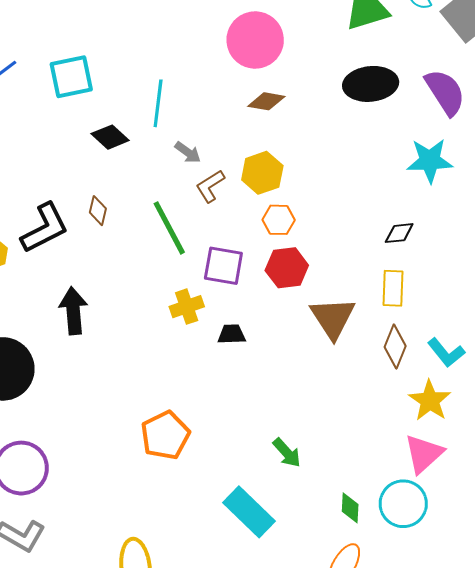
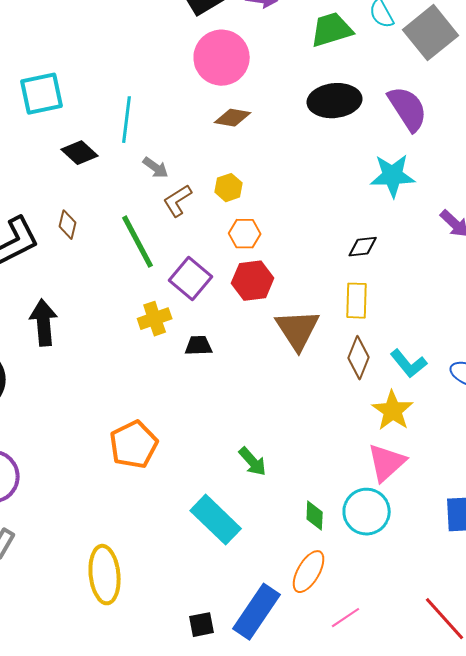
yellow hexagon: (262, 173) -> (229, 188), size x0.7
purple square: (223, 266) -> (191, 279), turned 30

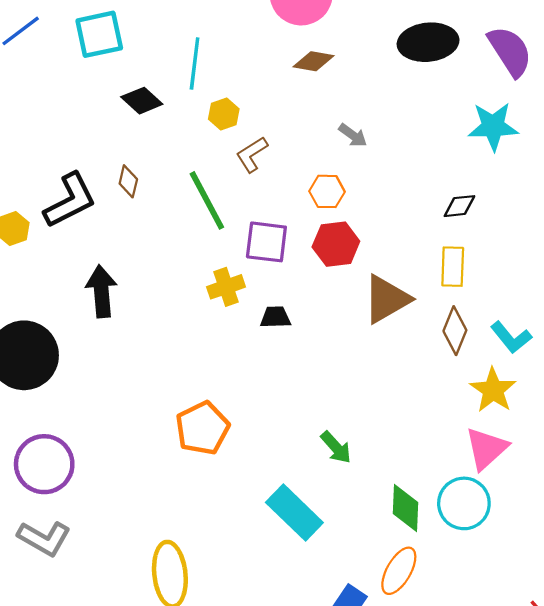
gray arrow: (156, 168) -> (353, 135), moved
yellow hexagon: (229, 188) -> (224, 114), moved
purple square: (191, 279) -> (266, 242), turned -33
brown triangle: (298, 330) -> (386, 299), turned 33
green diamond: (315, 516) -> (406, 508), size x1.4

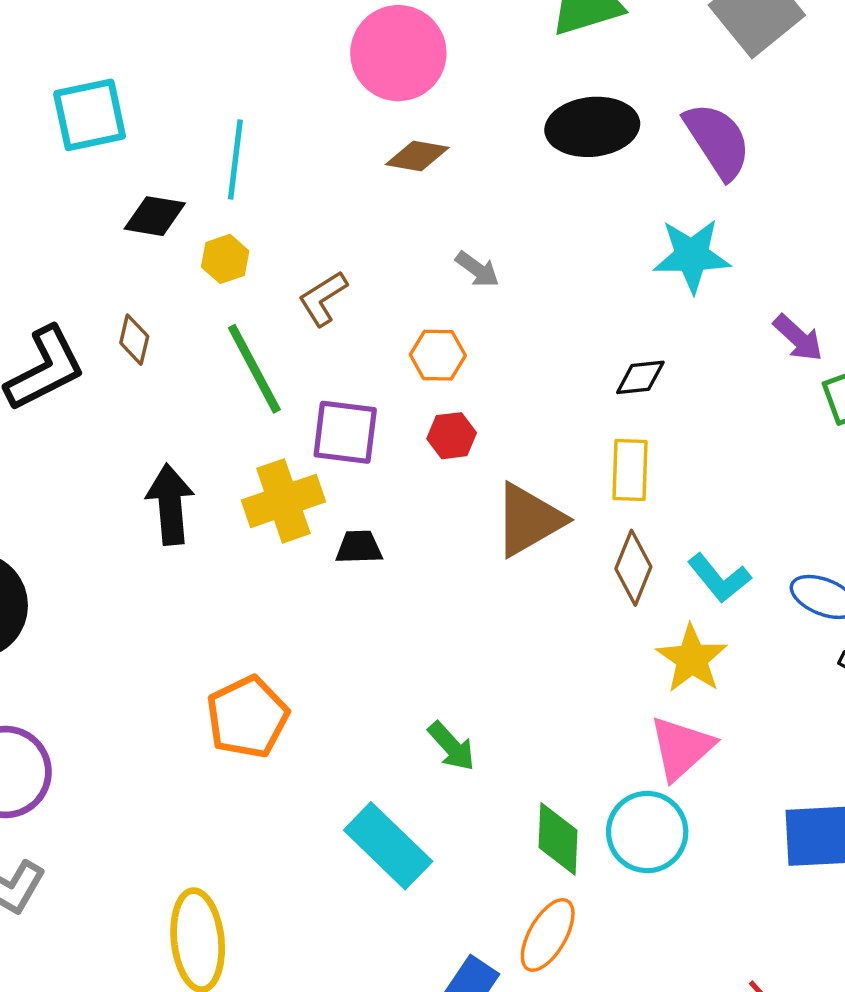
black diamond: (142, 101) -> (155, 216), turned -33
yellow hexagon: (224, 114) -> (225, 259), moved
red hexagon: (336, 244) -> (452, 436), size x0.7
yellow cross: (226, 287) -> (283, 501), size x1.4
black arrow: (101, 291) -> (170, 504), moved

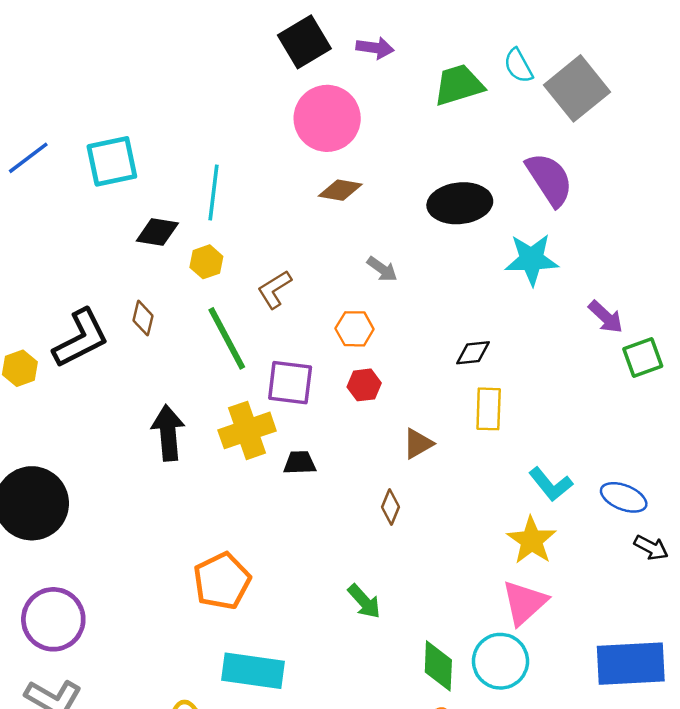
black ellipse: (592, 127) -> (460, 203), moved
black diamond: (640, 377) -> (473, 353), moved
brown triangle: (529, 520) -> (418, 444), size x0.6
brown diamond: (633, 568) -> (390, 507), moved, size x0.7
cyan rectangle: (388, 846) -> (253, 671), moved, turned -36

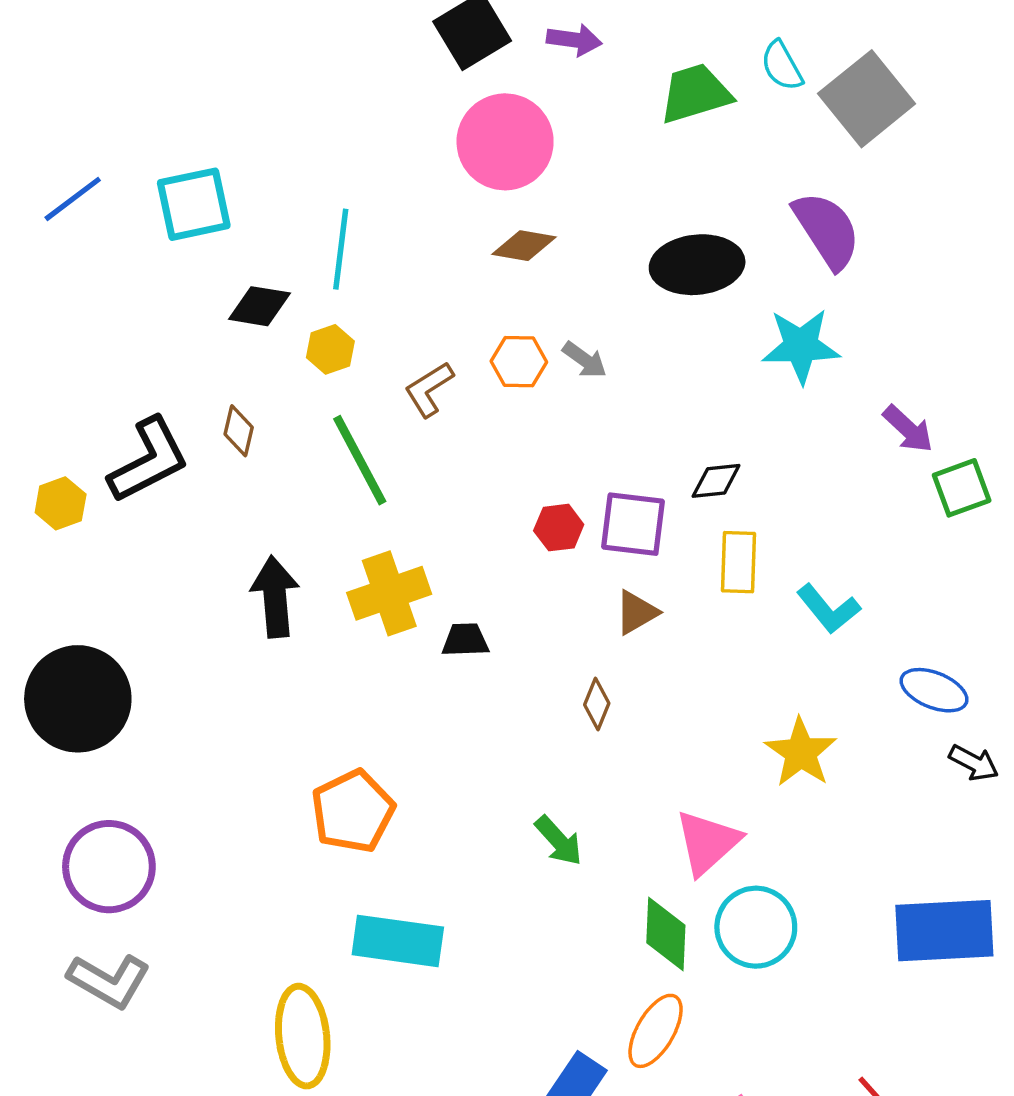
orange hexagon: (355, 329) -> (519, 362), moved
purple square: (290, 383) -> (633, 524), moved
cyan L-shape: (551, 484) -> (828, 609), moved
pink triangle: (524, 603) -> (707, 842), moved

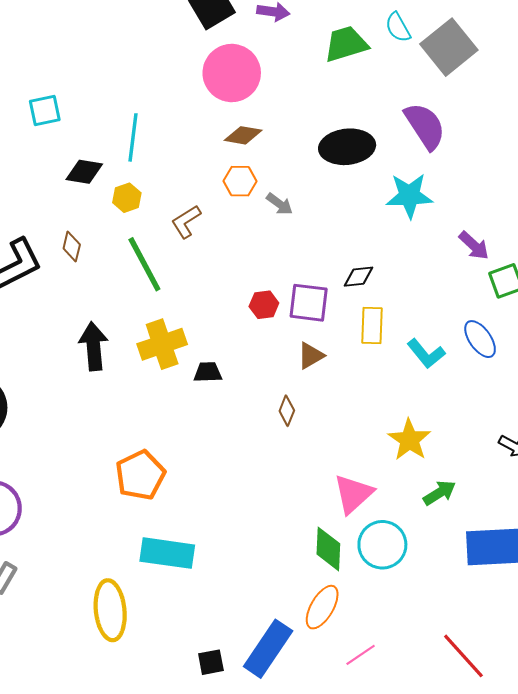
cyan square: (194, 204) -> (45, 110), size x0.7
orange hexagon: (519, 362) -> (240, 181), moved
blue ellipse: (934, 690) -> (480, 339), moved, turned 33
green arrow: (559, 841) -> (440, 493), moved, turned -80

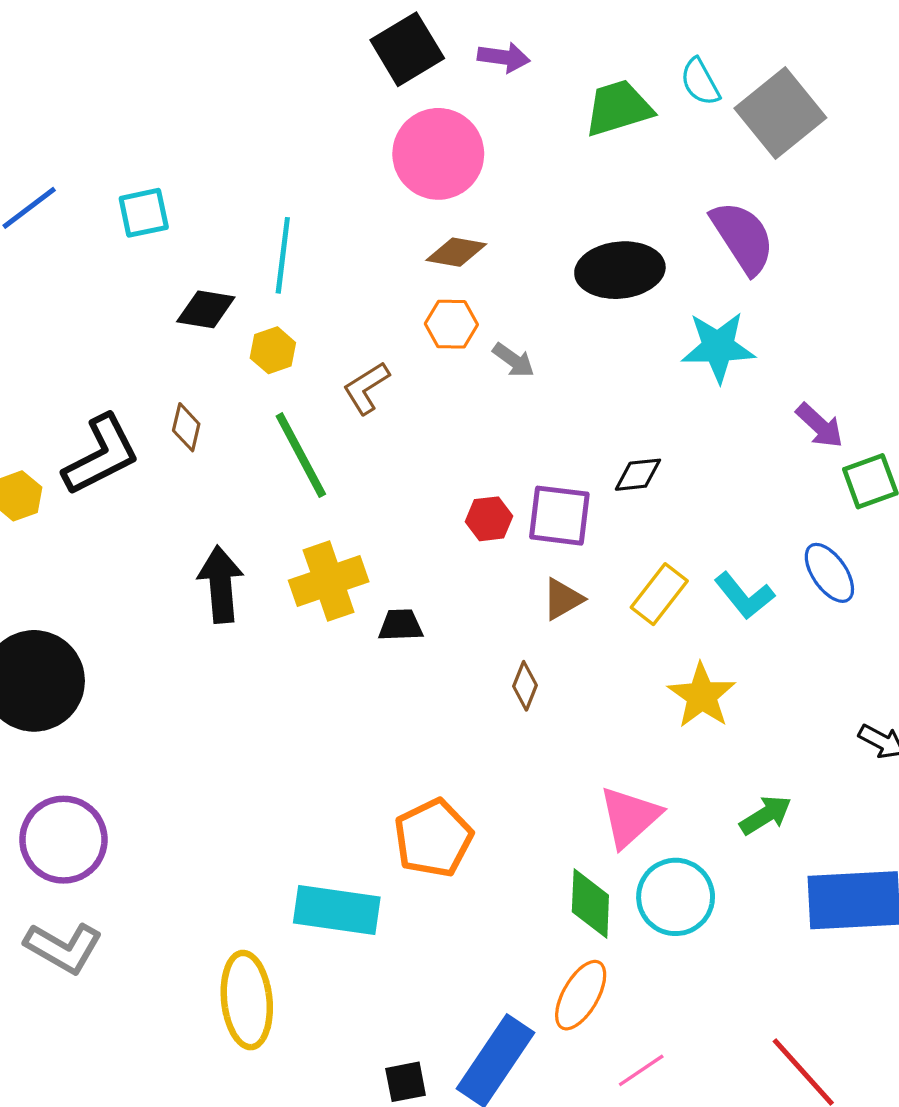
yellow rectangle: (372, 326) -> (659, 594), moved, turned 36
yellow star: (409, 440) -> (702, 696), moved
orange pentagon: (140, 475) -> (433, 838), moved

